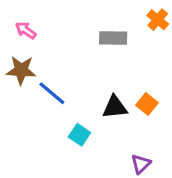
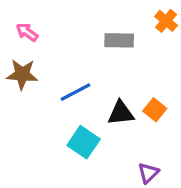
blue line: (52, 93) -> (76, 92), moved, turned -68
cyan square: (79, 135) -> (84, 142), size x1.4

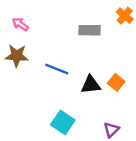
blue line: (76, 92) -> (57, 69), turned 50
cyan square: (84, 142) -> (63, 122), moved

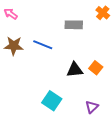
pink arrow: (20, 24) -> (11, 14), moved
blue line: (57, 69) -> (43, 45), moved

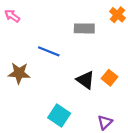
brown star: (14, 46) -> (19, 73), moved
black triangle: (75, 70) -> (85, 80), turned 42

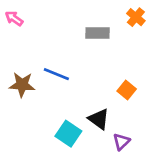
blue line: (49, 51) -> (56, 74), moved
black triangle: (85, 80) -> (99, 119), moved

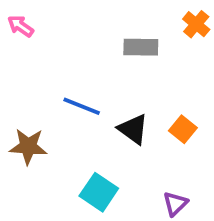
brown star: (22, 85) -> (28, 146), moved
black triangle: (99, 119) -> (133, 129), moved

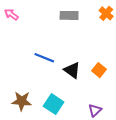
gray rectangle: (141, 47) -> (69, 15), moved
brown star: (28, 146) -> (22, 101), moved

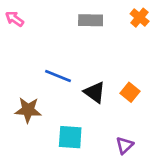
brown star: (22, 101) -> (28, 110), moved
cyan square: (54, 104) -> (70, 137), turned -30

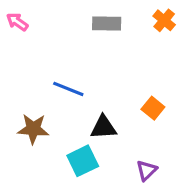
black triangle: (95, 92) -> (103, 127), moved, turned -40
cyan square: (70, 137) -> (83, 161), turned -30

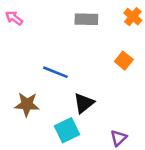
orange square: (153, 108) -> (124, 61), moved
black triangle: (103, 127) -> (84, 103), turned -35

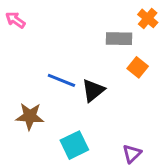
gray rectangle: (86, 19) -> (119, 39), moved
black triangle: (84, 103) -> (93, 90), moved

